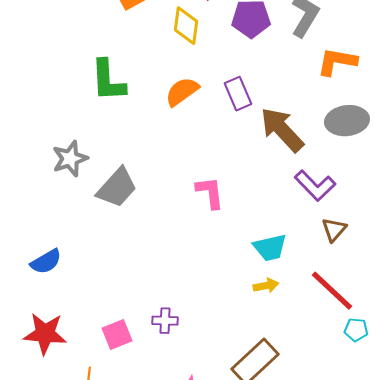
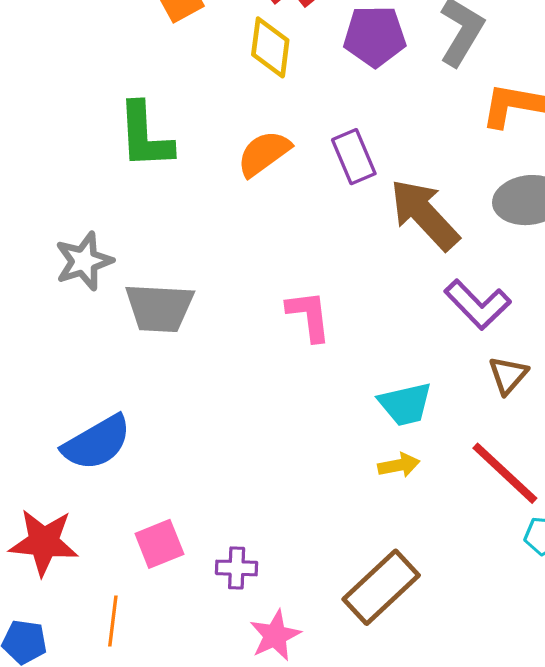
gray trapezoid: (117, 188) -> (159, 308), turned 51
blue semicircle: (46, 262) -> (97, 443), moved, size x1.4
purple cross: (165, 321) -> (237, 568), moved

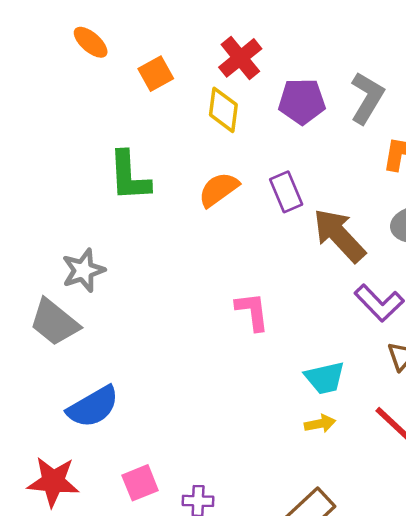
gray trapezoid: (159, 308) -> (54, 322), moved, turned 36

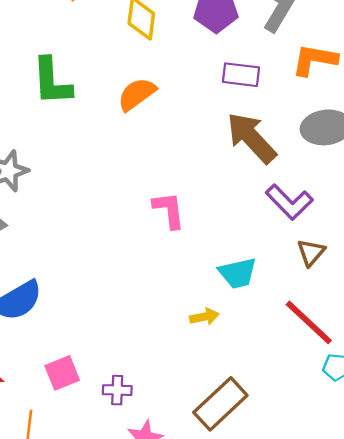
purple rectangle: (286, 192) -> (241, 75), moved, turned -60
yellow arrow: (320, 424) -> (204, 317), moved

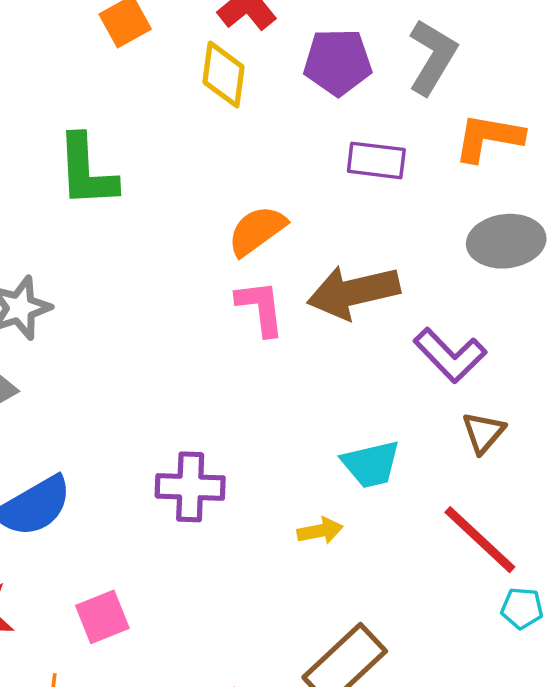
orange semicircle: (137, 94) -> (257, 231), moved
brown arrow: (251, 138) -> (353, 292), moved, turned -60
pink L-shape: (169, 210) -> (260, 308), moved
purple cross: (117, 390) -> (190, 487), moved, size x1.5

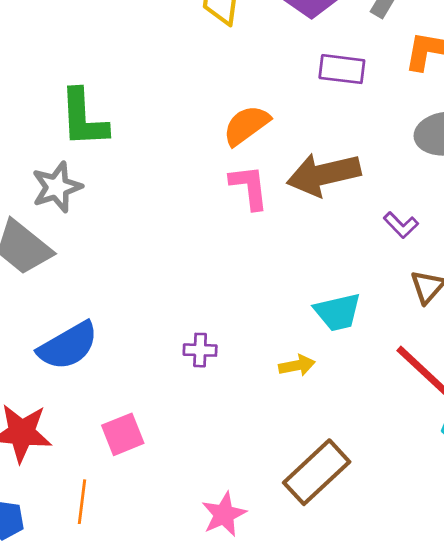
green L-shape: (87, 171) -> (83, 118), moved
purple L-shape: (450, 355) -> (401, 225), size x0.6
purple cross: (190, 487) -> (200, 350), moved, size x0.6

